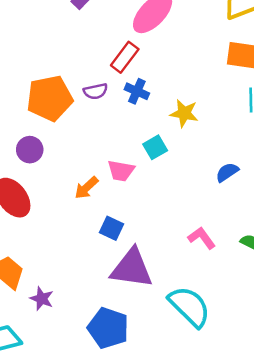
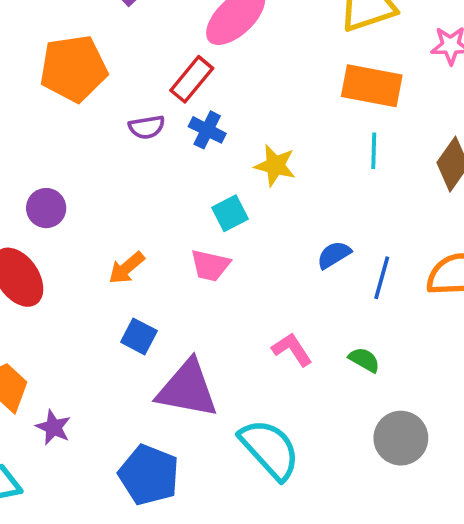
orange pentagon: (50, 98) -> (73, 69), moved
pink trapezoid: (121, 171) -> (210, 265), moved
blue square: (111, 228) -> (139, 336), moved

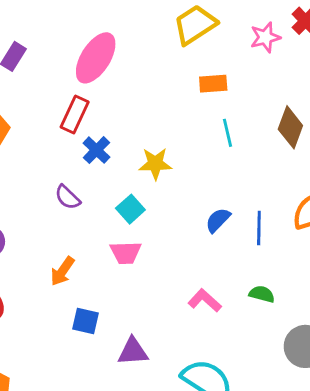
orange rectangle: (372, 86) -> (213, 84), size x0.6
purple semicircle: (147, 127) -> (67, 197), moved, turned 68
blue cross: (207, 130) -> (96, 150), turned 32
purple triangle: (187, 389) -> (133, 351), size x0.6

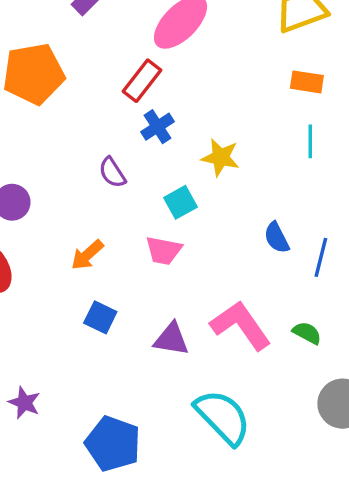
blue semicircle: (218, 220) -> (277, 238), turned -84
pink L-shape: (205, 301) -> (241, 325), size x1.6
purple triangle: (133, 351) -> (171, 339), moved

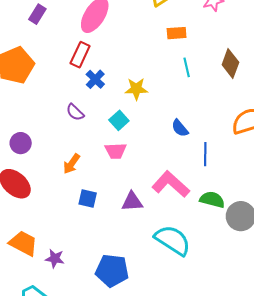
blue line: (321, 257) -> (205, 154), moved
green semicircle: (307, 333) -> (212, 200), moved, size x1.4

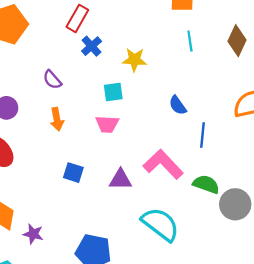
purple semicircle: (75, 112) -> (52, 80), moved
cyan square: (119, 120) -> (113, 92), turned 30
orange arrow: (72, 164) -> (57, 119), moved, turned -50

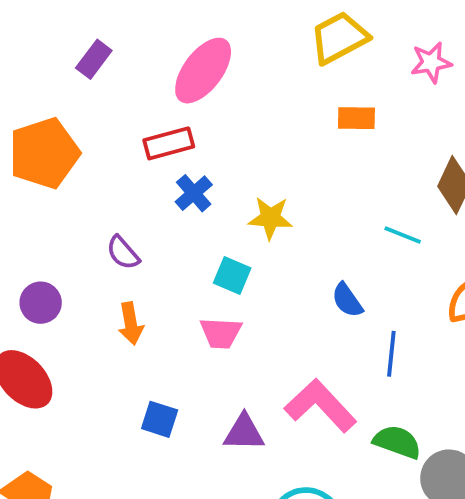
red rectangle: (77, 18) -> (169, 143), turned 45
cyan line: (190, 41) -> (403, 235), moved, turned -60
cyan square: (113, 92) -> (232, 276), turned 30

